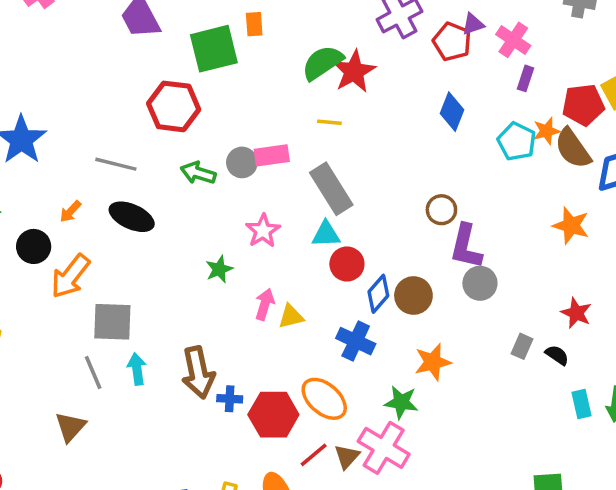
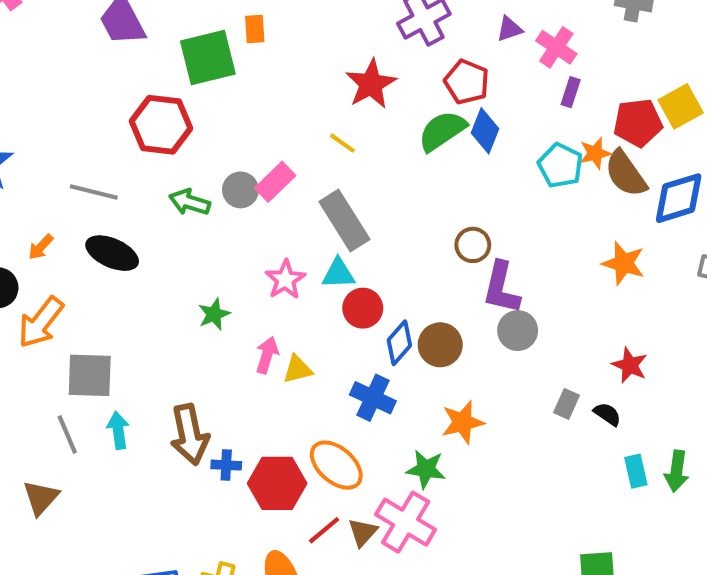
red pentagon: (452, 42) -> (467, 82), moved
green semicircle: (322, 63) -> (442, 131), moved
yellow line: (329, 122) -> (342, 143), turned 30
pink rectangle: (272, 155) -> (275, 182), turned -36
pink star: (263, 231) -> (285, 280), moved

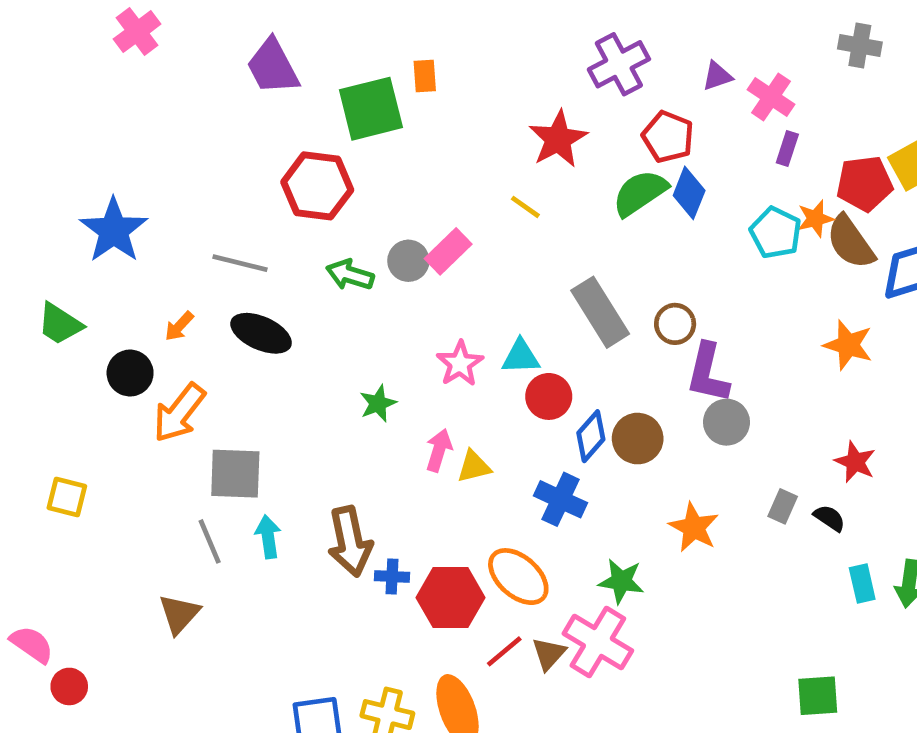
gray rectangle: (344, 220) -> (600, 312), moved
orange star: (463, 422) -> (694, 527), moved, turned -30

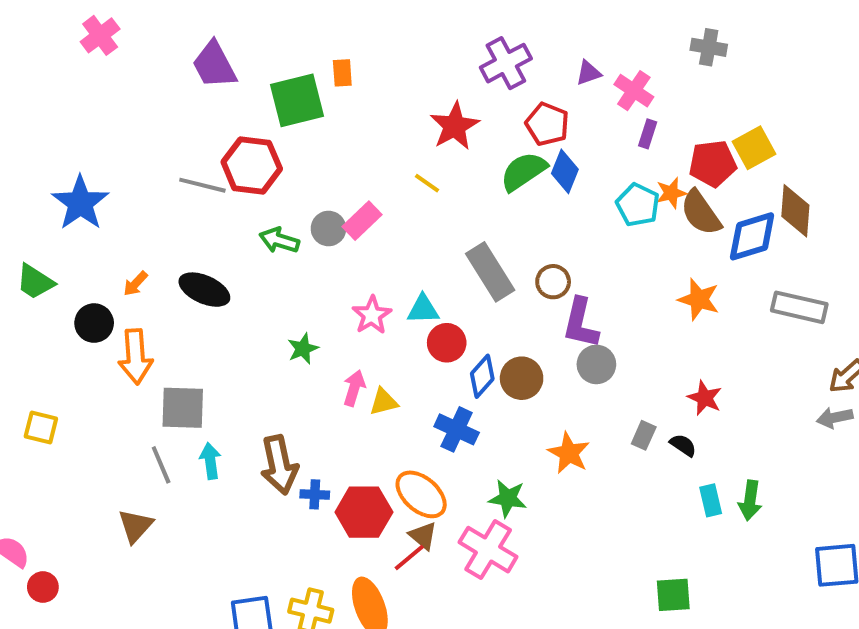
gray line: (240, 263) -> (202, 185), moved
orange arrow: (179, 413) -> (135, 357), turned -42
brown triangle: (549, 654) -> (423, 536), moved, turned -32

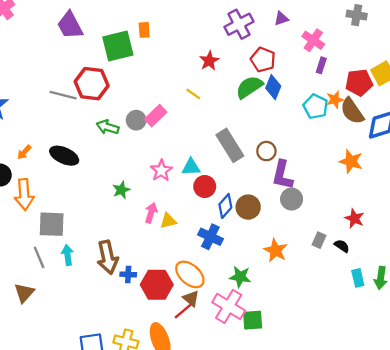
purple triangle: (589, 73) -> (281, 19), moved
red star: (455, 126) -> (209, 61), size x0.7
green square: (673, 595) -> (253, 320), moved

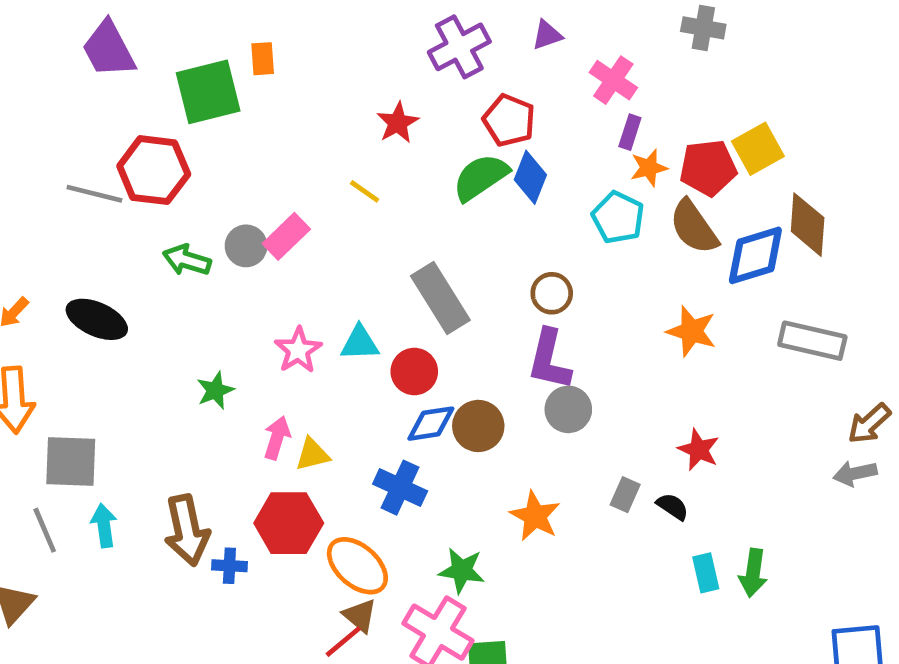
orange star: (335, 100) -> (649, 168), moved
brown circle: (266, 151) -> (552, 293), moved
red circle: (205, 186) -> (414, 371), moved
blue diamond: (225, 206) -> (431, 424), turned 40
red hexagon: (157, 285) -> (289, 523), moved

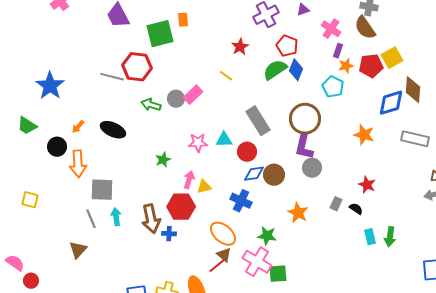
brown semicircle: (694, 227) -> (365, 28), moved
brown circle: (552, 293) -> (305, 119), size x1.8
pink star: (298, 350) -> (198, 143), turned 30
red hexagon: (289, 523) -> (181, 207), moved

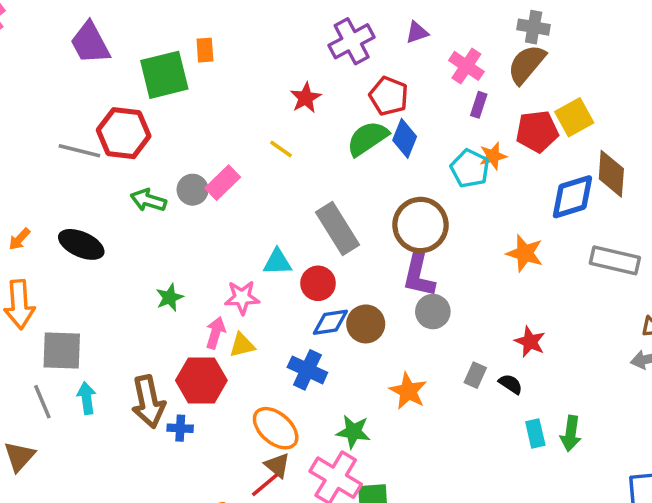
brown semicircle: (365, 28) -> (527, 64), turned 75
orange star: (346, 66) -> (493, 156), moved
pink star: (198, 143) -> (242, 297), moved

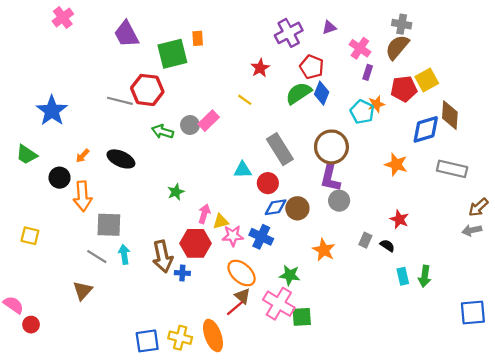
pink star: (242, 297) -> (233, 236), moved
gray line: (42, 402) -> (97, 257), turned -35

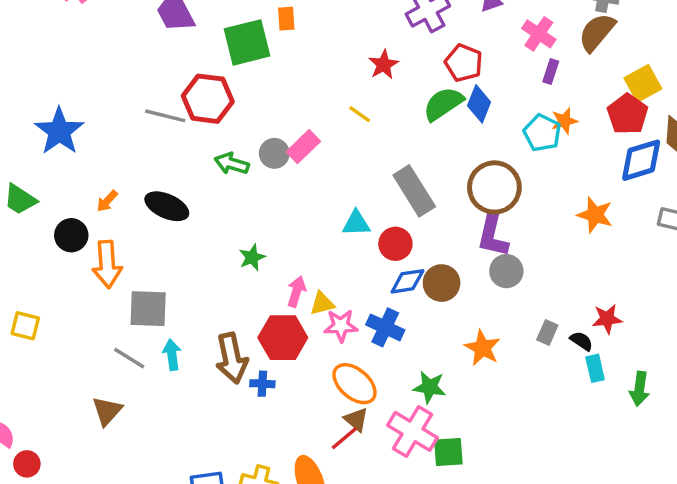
red pentagon: (404, 89) -> (628, 114), moved, turned -30
red star: (399, 219) -> (607, 319), moved, turned -30
cyan rectangle: (403, 276) -> (595, 368), moved

